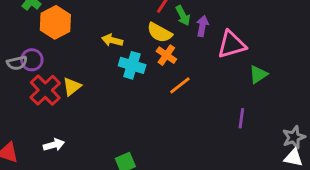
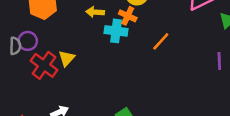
orange cross: (166, 55) -> (128, 16), moved
gray semicircle: (17, 63) -> (15, 46), turned -66

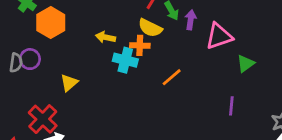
orange cross: (128, 16) -> (140, 45), turned -30
red cross: (44, 65) -> (43, 119), moved

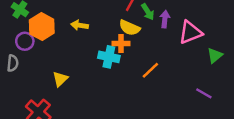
yellow arrow: (105, 37) -> (80, 25), moved
purple circle: (30, 59) -> (25, 41), moved
purple line: (231, 106) -> (204, 93), turned -63

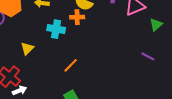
cyan cross: (109, 57) -> (56, 29), moved
orange line: (150, 70) -> (71, 65), moved

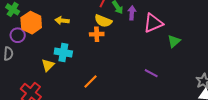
cyan cross: (56, 29) -> (63, 52), moved
purple line: (148, 56) -> (151, 73), moved

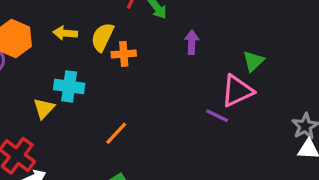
purple arrow: (132, 13) -> (192, 42), moved
yellow semicircle: (103, 21) -> (102, 37), moved, turned 96
pink triangle: (153, 23) -> (237, 91), moved

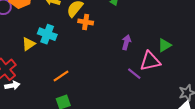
purple arrow: (192, 42) -> (126, 42), moved
orange line: (116, 133) -> (61, 76), moved

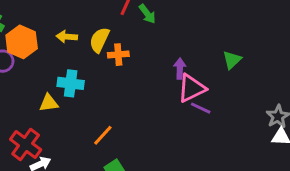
yellow triangle: (29, 44) -> (49, 103), turned 40
pink triangle: (150, 61) -> (192, 88), moved

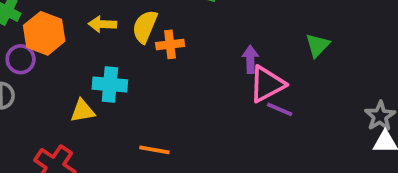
orange line: (103, 135) -> (154, 150), turned 60

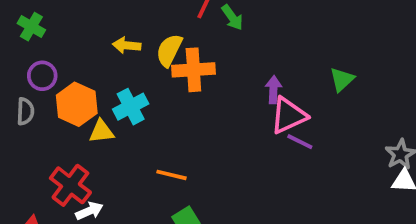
orange hexagon: (44, 33) -> (77, 104), moved
orange cross: (170, 44) -> (193, 70), size x1.5
cyan cross: (110, 85) -> (131, 107), turned -36

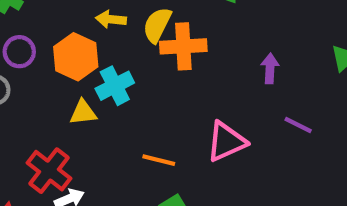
orange hexagon: (77, 104) -> (76, 57), moved
pink triangle: (289, 116) -> (226, 142), moved

